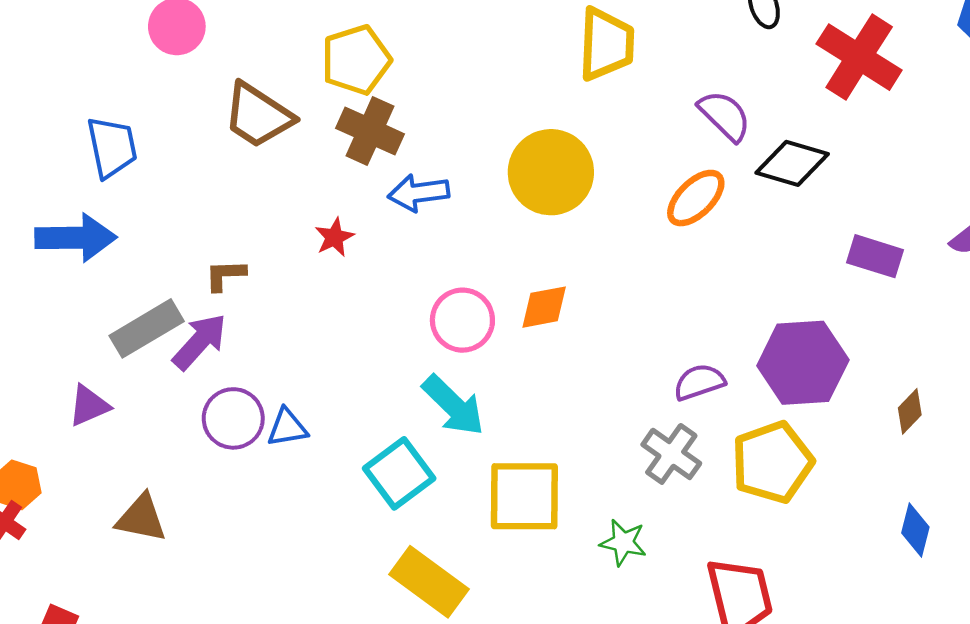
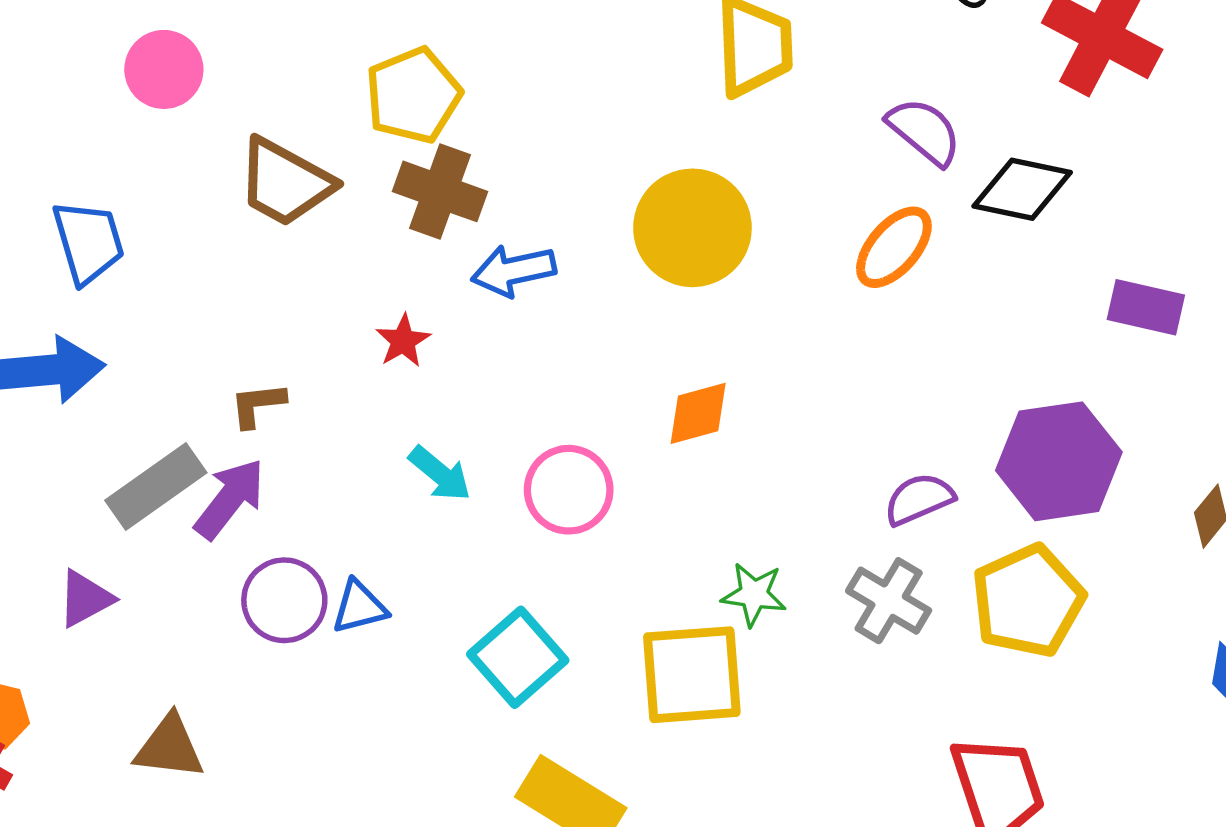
pink circle: (462, 320) -> (569, 490), moved
cyan arrow: (453, 405) -> (440, 474), moved, size x0.7
green star: (623, 542) -> (754, 594), moved

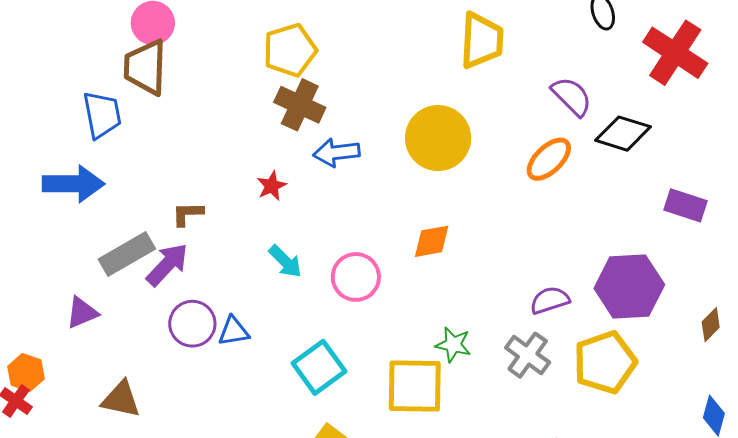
brown trapezoid: (285, 182) -> (145, 67), moved, turned 58

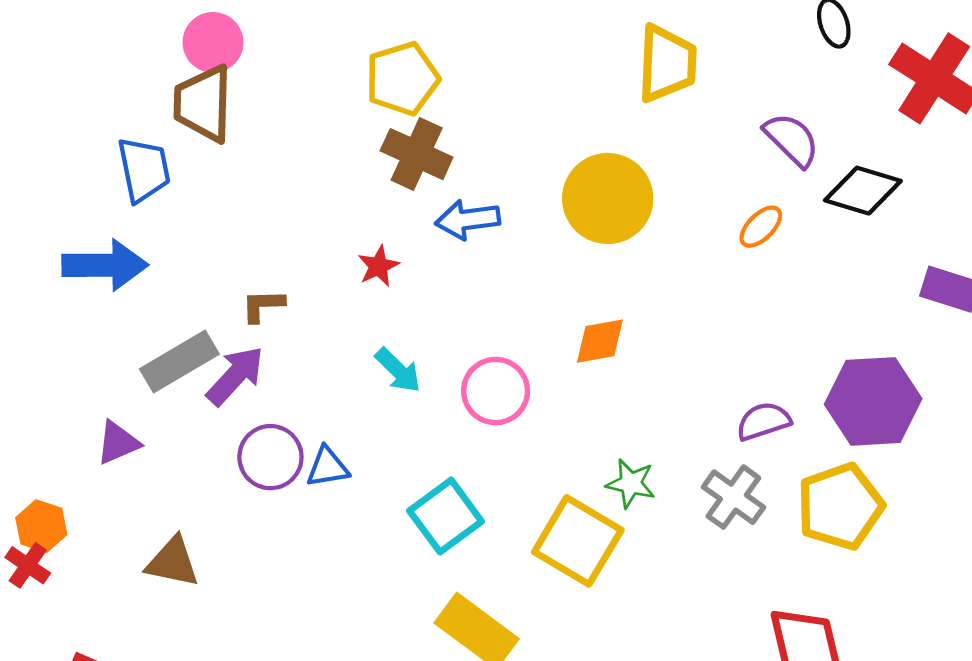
orange ellipse: (549, 159) -> (761, 227), size x0.7
yellow square: (415, 386) -> (578, 541), turned 30

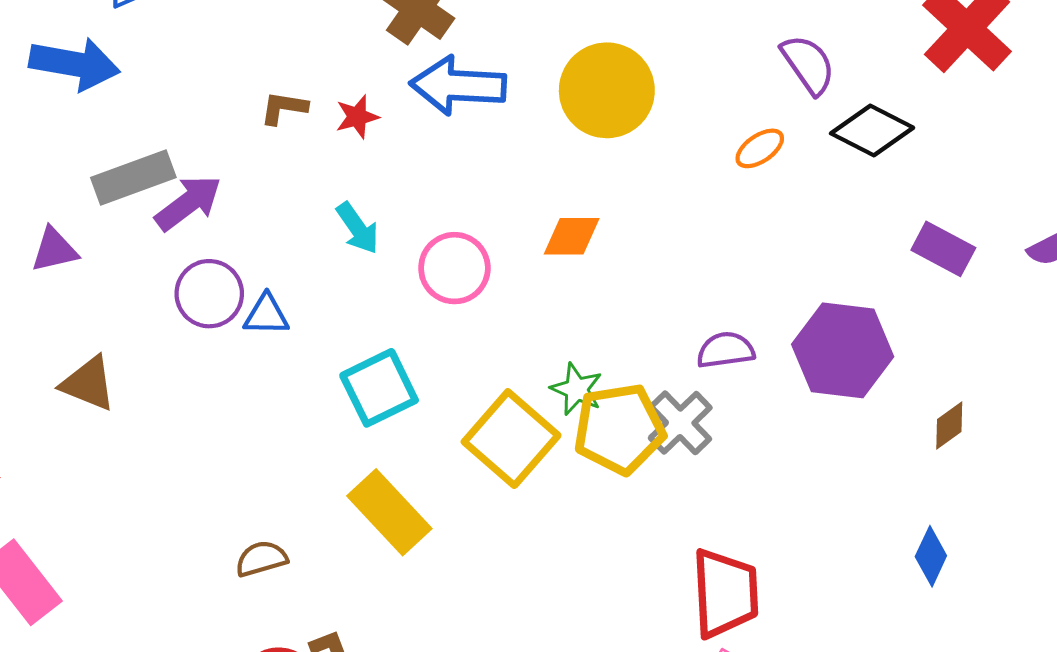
blue arrow: (468, 220) -> (458, 86), size x1.4
brown L-shape: (263, 305) -> (284, 108), moved
yellow pentagon: (840, 506) -> (619, 429), moved

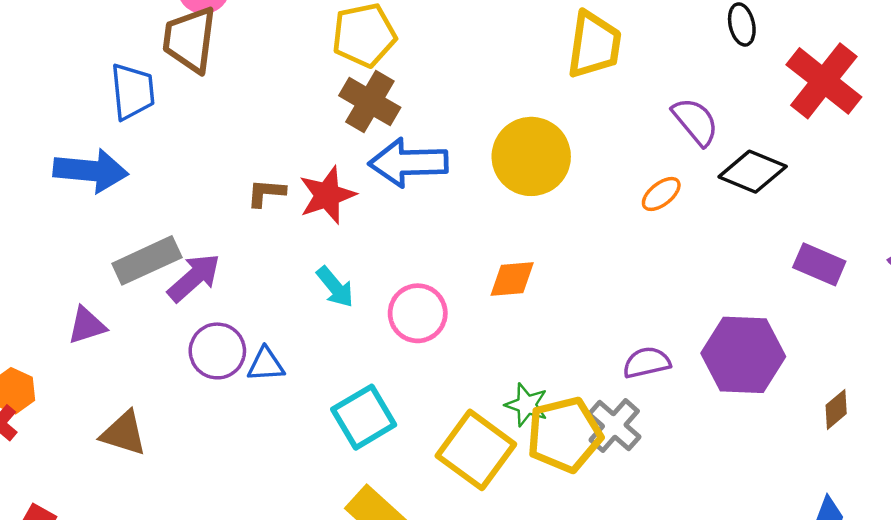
red star: (357, 117) -> (327, 195), size x1.6

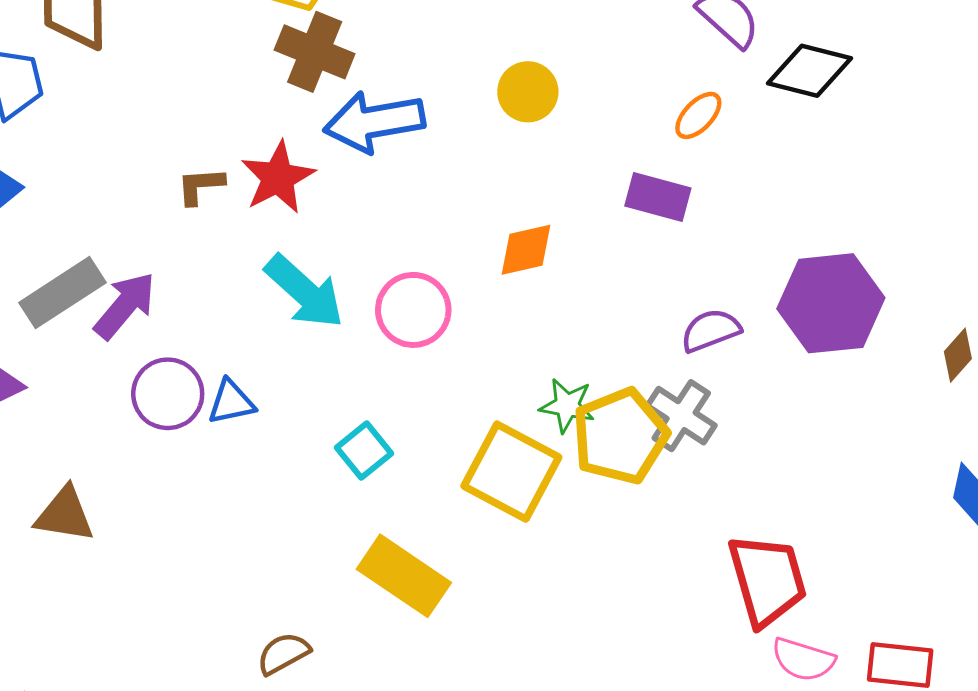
yellow circle: (531, 156) -> (528, 92), size x0.6
purple rectangle: (819, 264) -> (658, 197), moved
cyan arrow: (335, 287) -> (304, 292), size x1.5
cyan square: (364, 417) -> (364, 451), size x0.7

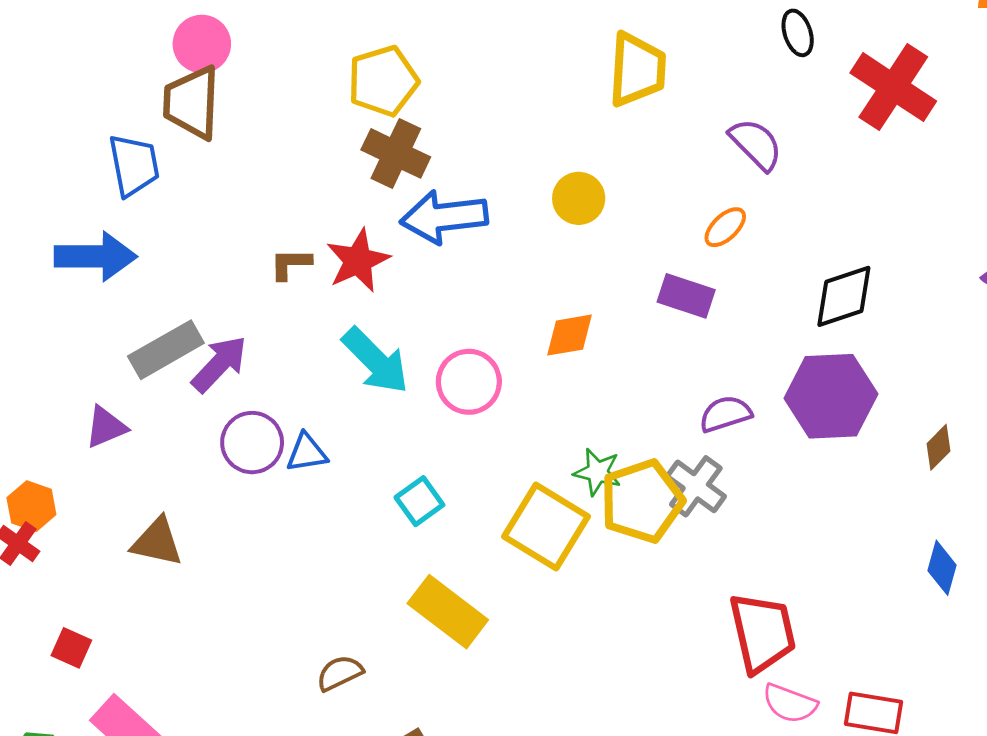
black diamond: (809, 71) -> (844, 296), moved, turned -36

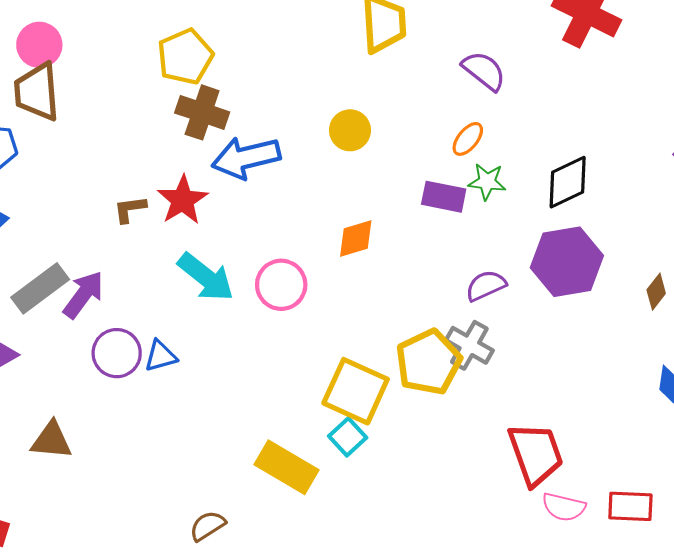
green star: (597, 472) -> (487, 182), moved
cyan square: (419, 501) -> (348, 437), moved

